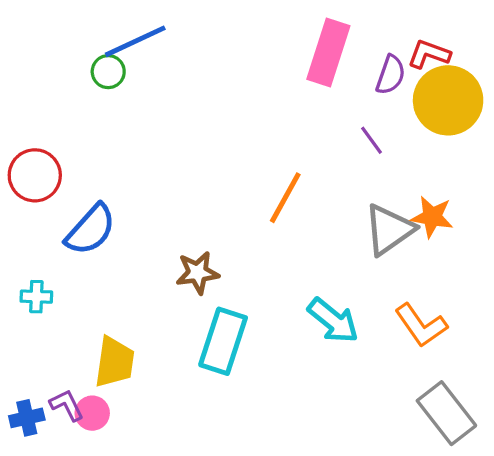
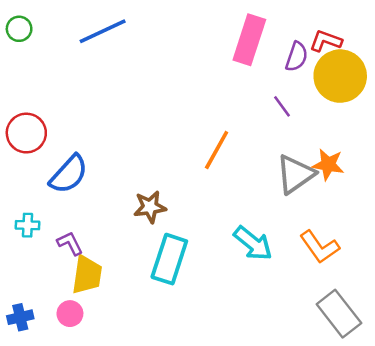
green circle: (108, 72) -> (19, 29), moved
purple L-shape: (67, 405) -> (70, 243), moved

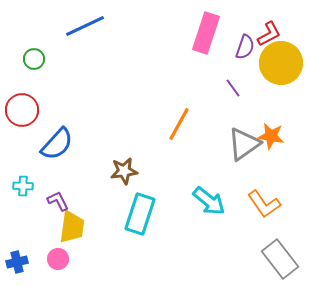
green circle: (19, 29) -> (34, 59), moved
red L-shape: (326, 41) -> (269, 34), turned 132

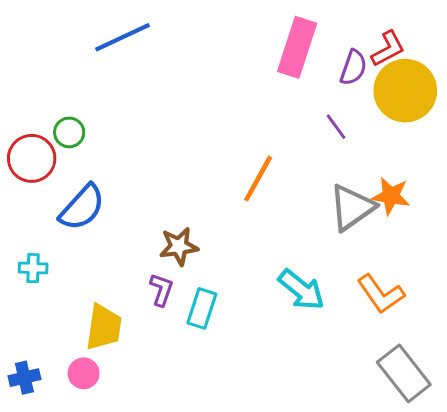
green circle: (34, 59) -> (69, 132), moved
purple L-shape: (58, 201) -> (161, 290), moved, turned 45
cyan rectangle: (140, 214) -> (202, 308), size x0.7

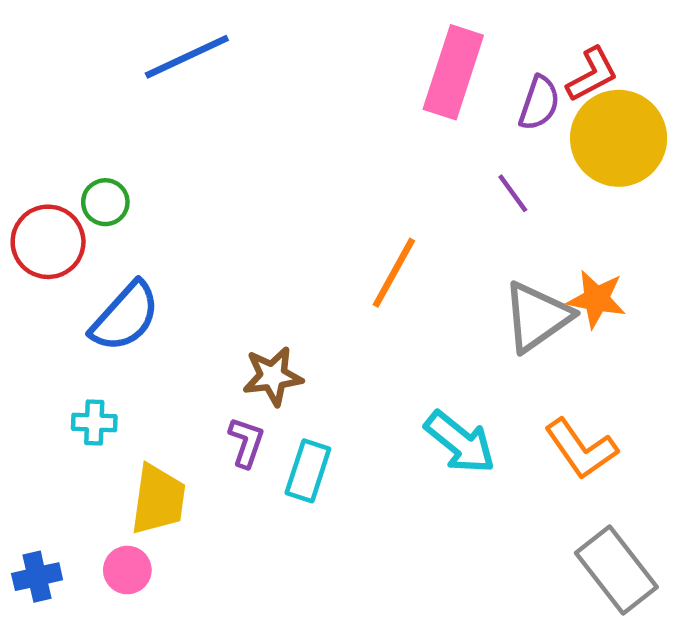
cyan cross: (33, 268) -> (94, 422), moved

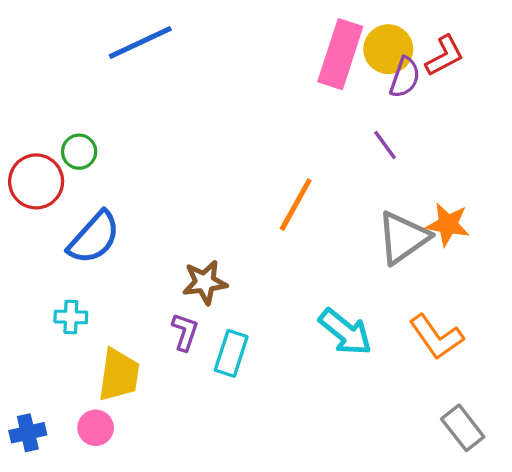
yellow circle: (619, 138) -> (388, 49), moved, size x0.7
gray rectangle: (616, 570) -> (463, 428), size x0.7

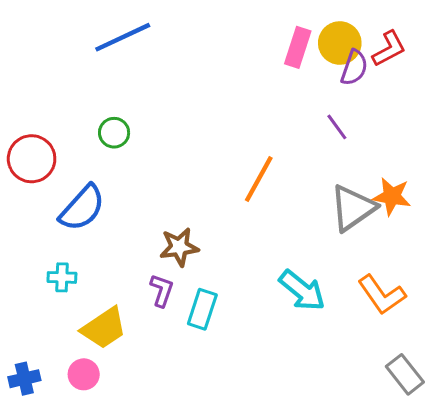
pink rectangle: (340, 54) -> (298, 47), size x0.7
green circle: (79, 152) -> (114, 133), moved
yellow trapezoid: (119, 375) -> (104, 328), turned 48

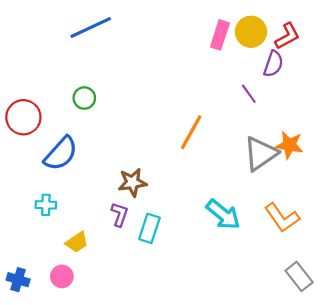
purple semicircle: (354, 68) -> (273, 64), moved
yellow trapezoid: (104, 328) -> (77, 242), size x0.7
blue cross: (24, 379) -> (18, 280), turned 30

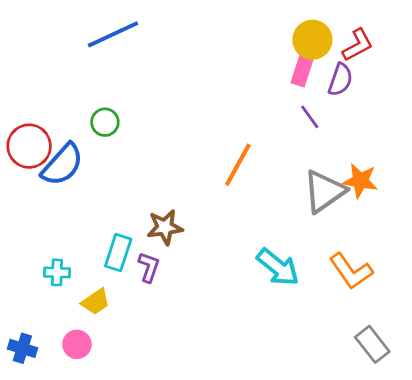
pink rectangle: (220, 35) -> (303, 68), moved
blue semicircle: (61, 154) -> (62, 165), moved
cyan cross: (46, 205) -> (57, 272), moved
cyan rectangle: (149, 228) -> (118, 253), moved

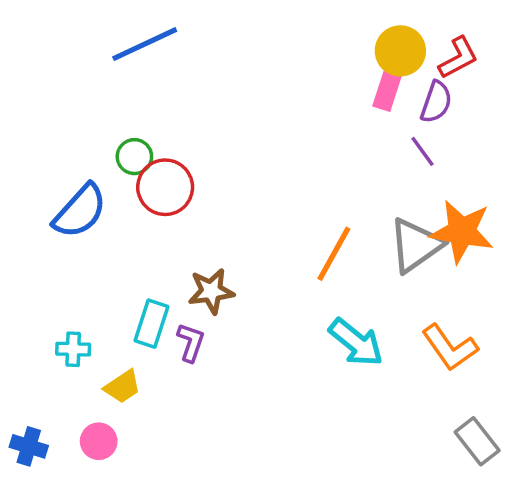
purple line: (310, 117) -> (423, 151), moved
red circle: (29, 146) -> (165, 187), moved
orange line: (238, 165) -> (334, 254), moved
orange star: (360, 181) -> (462, 232), size x1.4

